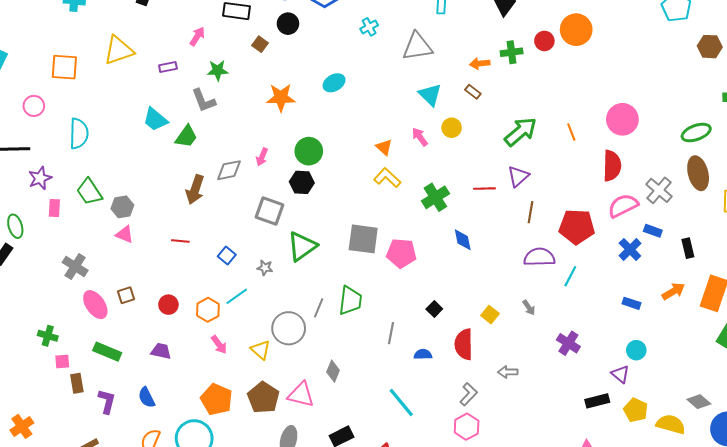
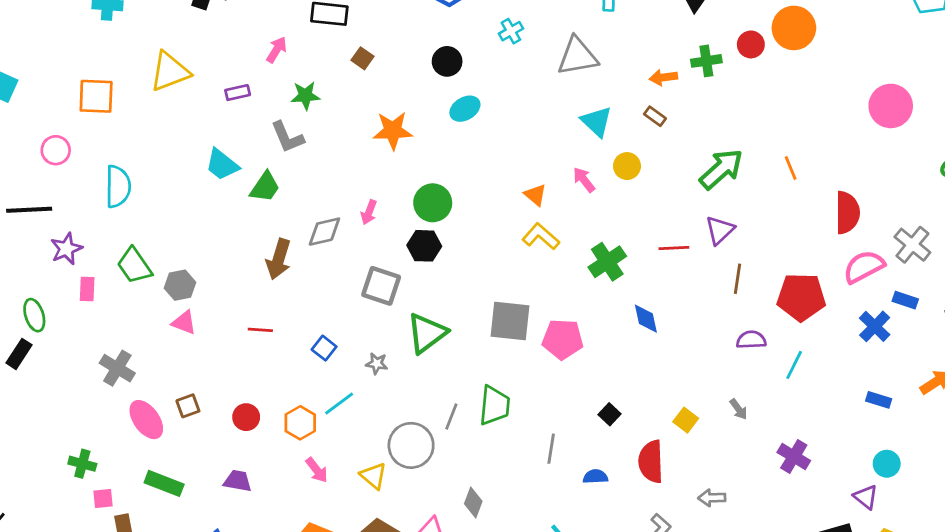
black circle: (288, 24) -> (447, 61), moved
pink circle: (622, 119) -> (891, 106), moved
purple semicircle: (539, 257) -> (751, 340), size x0.7

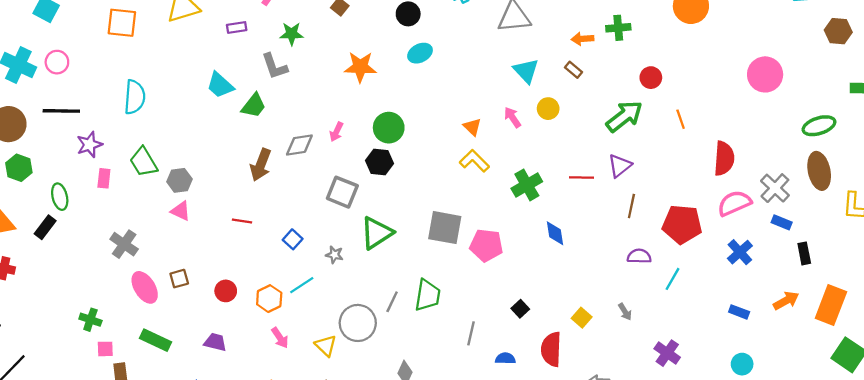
red circle: (751, 44) -> (651, 78), moved
pink circle: (56, 150) -> (57, 62), moved
blue rectangle: (905, 300) -> (782, 222), moved

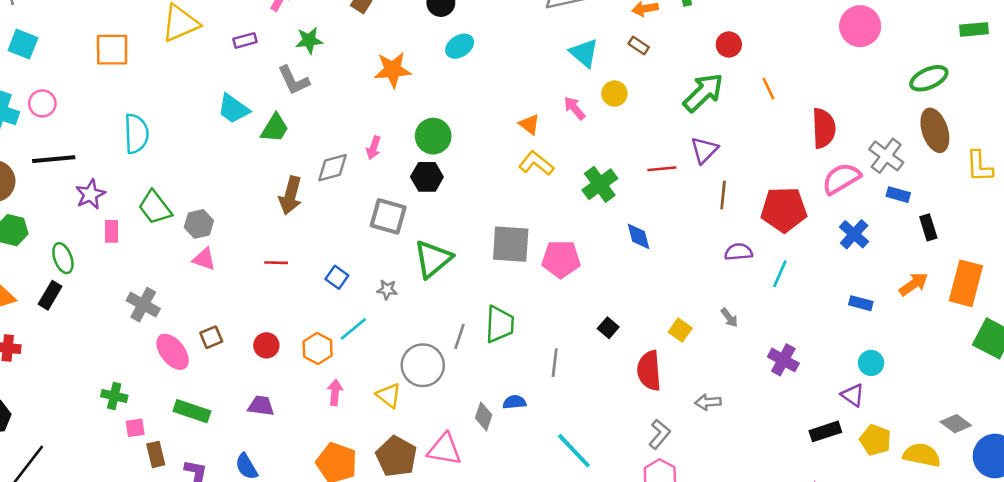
pink arrow: (280, 338) -> (335, 392), turned -135
blue semicircle: (505, 358) -> (514, 402), moved

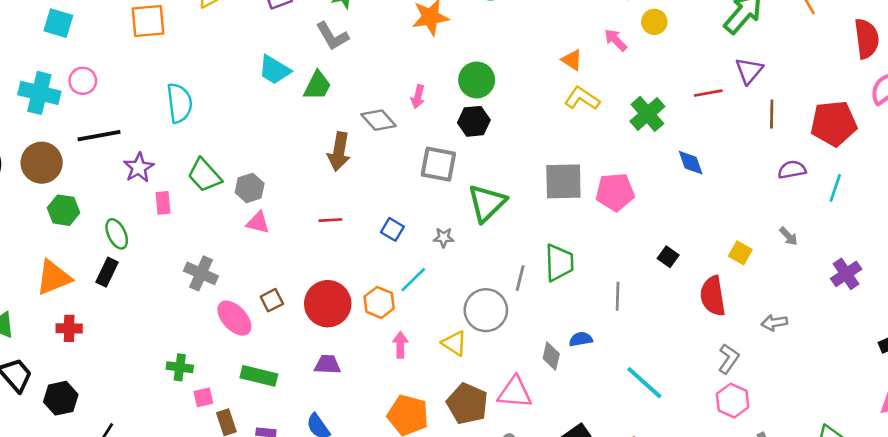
gray diamond: (332, 168) -> (379, 120), turned 68
red circle: (266, 345) -> (328, 304), size x1.8
purple cross: (783, 360) -> (846, 274), turned 32

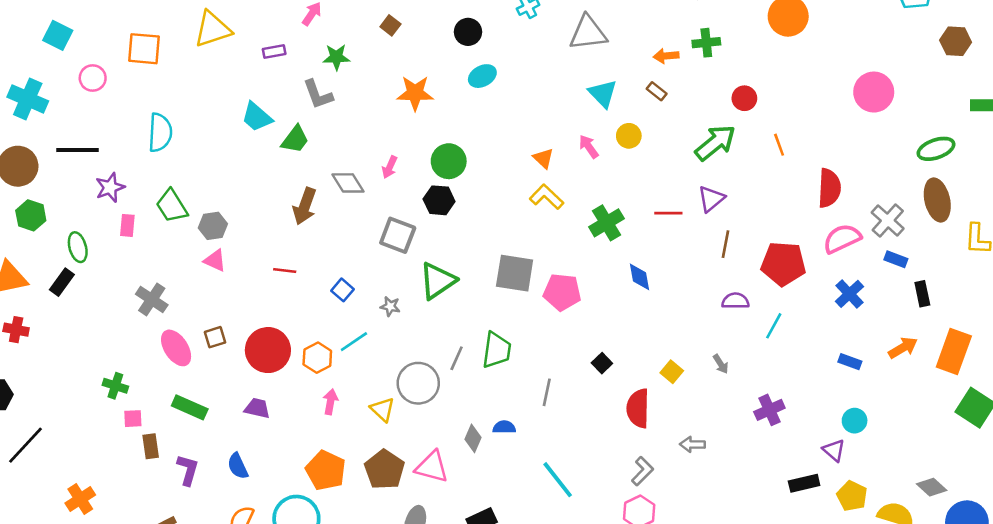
pink circle: (83, 81) -> (93, 78), moved

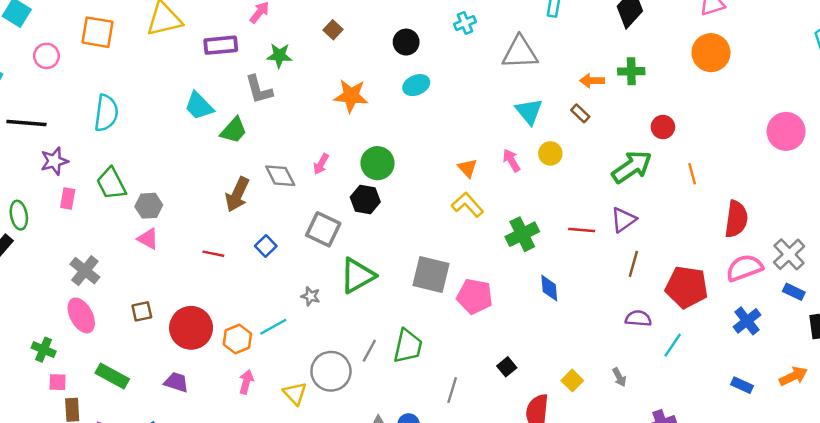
purple rectangle: (274, 51) -> (221, 45), size x1.5
blue square: (343, 290) -> (266, 246), moved
pink ellipse: (176, 348) -> (81, 315), moved

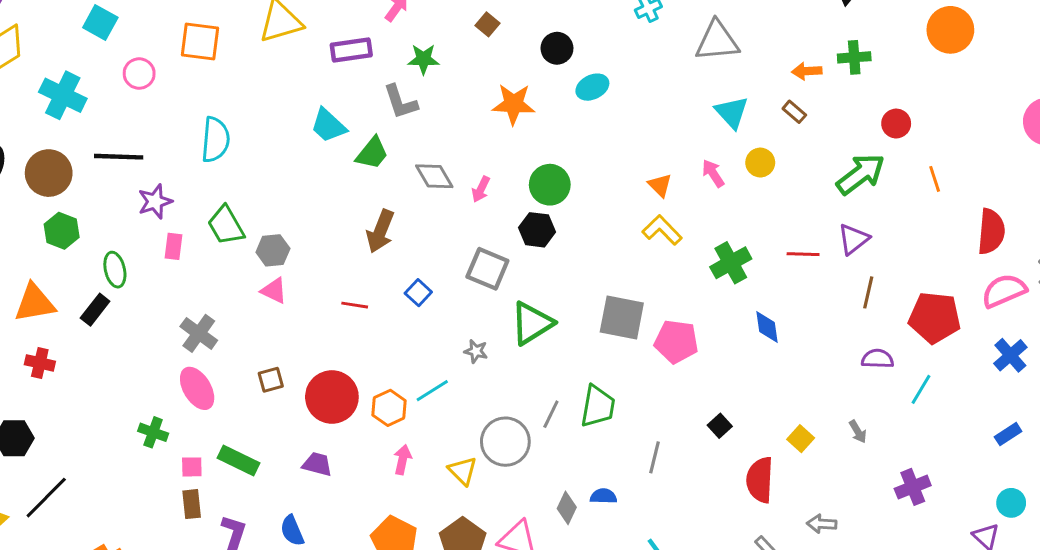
black circle: (406, 42) -> (557, 48), moved
gray diamond: (280, 176) -> (434, 176), moved
pink square: (58, 382) -> (192, 467), moved
blue rectangle: (742, 385) -> (1008, 434), turned -55

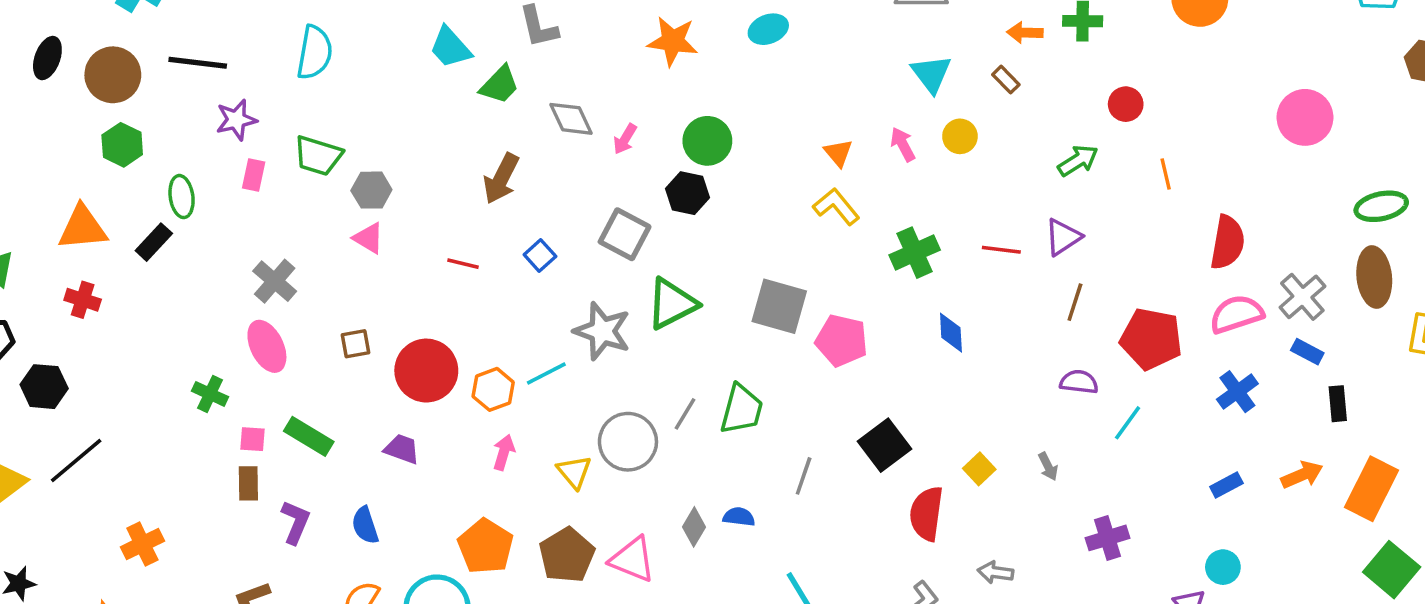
green arrow: (861, 174) -> (1078, 161), size x0.7
green trapezoid: (226, 225) -> (318, 156), turned -48
gray star: (476, 351) -> (602, 331), size x2.0
black square: (720, 426) -> (885, 445), size x1.8

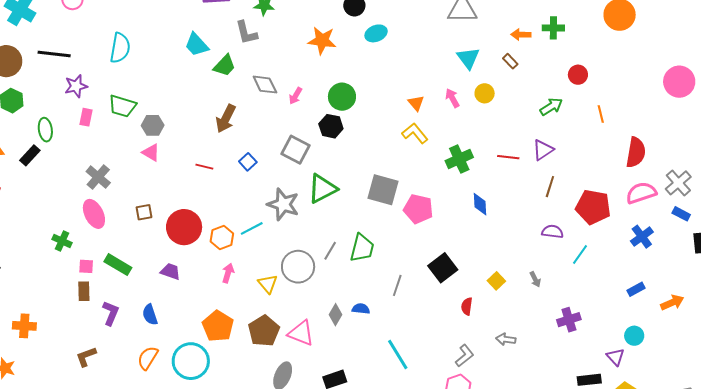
orange arrow: (1302, 475) -> (672, 303), moved
red semicircle: (927, 514) -> (467, 306), size x0.6
orange cross: (142, 544) -> (24, 326), turned 30

